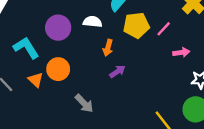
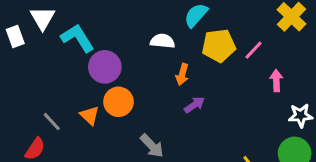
purple circle: (58, 28) -> (105, 67), moved
cyan L-shape: (26, 48) -> (78, 38), moved
pink arrow: (181, 53) -> (276, 81), turned -84

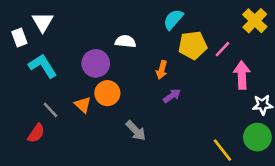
cyan L-shape: (78, 38) -> (43, 66), moved
white semicircle: (163, 41) -> (125, 41), moved
pink arrow: (276, 81) -> (242, 75), size x1.5

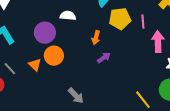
pink line: (222, 49) -> (143, 22), turned -48
gray arrow: (136, 131) -> (76, 96), moved

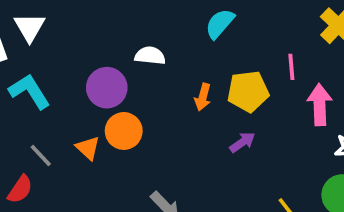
yellow pentagon: (120, 19) -> (248, 91), moved
purple arrow: (104, 58) -> (242, 142), moved

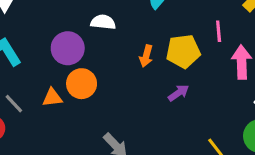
orange triangle: (88, 148) -> (52, 97), turned -50

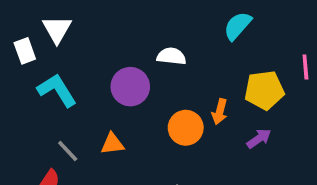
orange arrow: (146, 56) -> (220, 112), moved
orange circle: (82, 84) -> (186, 128), moved

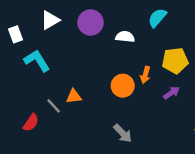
white triangle: (57, 29) -> (50, 20), moved, turned 30
white semicircle: (171, 56) -> (125, 37), moved
purple circle: (130, 87) -> (91, 22), moved
gray line: (68, 151) -> (54, 106), moved

